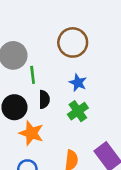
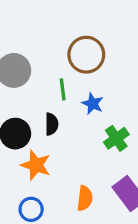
green line: (33, 75) -> (63, 89), moved
green cross: (78, 111) -> (116, 138), moved

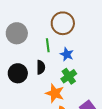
green cross: (116, 138) -> (69, 76), moved
orange star: (36, 165) -> (55, 93), moved

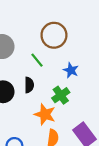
green line: (48, 45) -> (37, 60), turned -32
blue star: (67, 54) -> (71, 70), moved

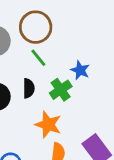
brown circle: (54, 35) -> (36, 27), moved
green cross: (61, 95) -> (61, 90), moved

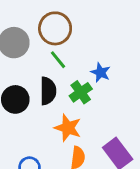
black semicircle: (29, 88) -> (48, 91), size x1.4

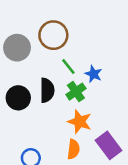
green line: (58, 60) -> (68, 66), moved
orange star: (68, 128) -> (80, 122), moved

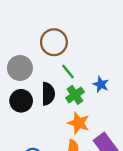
gray circle: (17, 48) -> (20, 68), moved
blue star: (93, 74) -> (101, 84), moved

